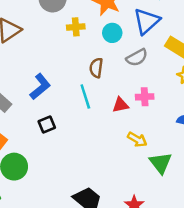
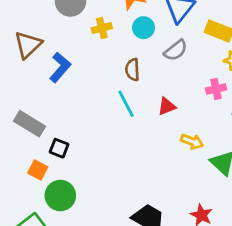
blue L-shape: (40, 87) -> (60, 67), moved
pink cross: (145, 97) -> (216, 89), moved
black square: (47, 125) -> (59, 148), moved, turned -36

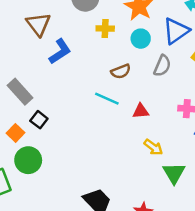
brown triangle: (28, 45) -> (38, 24), turned -40
gray semicircle: (176, 50) -> (162, 66), turned -45
brown semicircle: (132, 70) -> (121, 71), turned -126
cyan line: (126, 104) -> (107, 99), turned -55

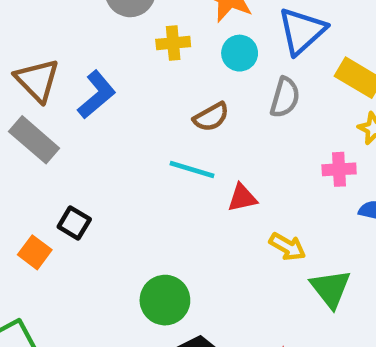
brown triangle: (38, 24) -> (37, 80), moved
gray rectangle: (20, 92) -> (34, 140), moved
red triangle: (141, 111) -> (242, 198), moved
green circle: (28, 160) -> (165, 300), moved

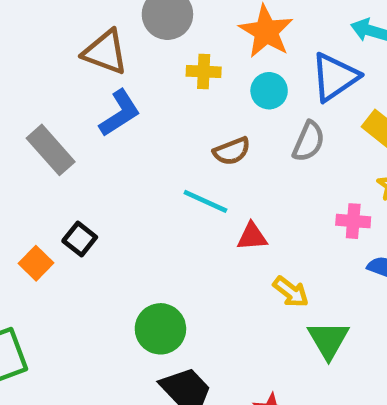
brown triangle: (37, 80) -> (105, 52), moved, turned -33

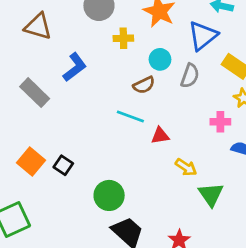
brown triangle: (105, 52) -> (38, 26), moved
cyan circle: (269, 91) -> (160, 59), moved
black square: (80, 239) -> (63, 165), moved
orange square: (36, 263) -> (31, 161), size x1.4

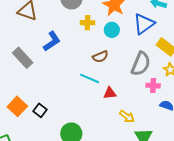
cyan circle: (160, 59) -> (112, 30), moved
gray semicircle: (190, 76) -> (141, 64), moved, size x1.4

